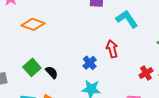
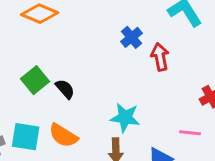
blue cross: (90, 63) -> (131, 37), moved

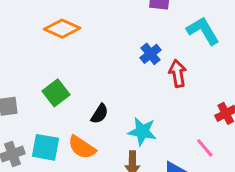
black semicircle: (65, 89) -> (100, 114), moved, turned 72
pink line: (190, 133) -> (205, 148), turned 42

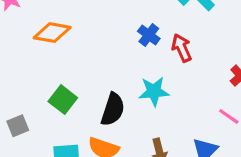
black semicircle: (100, 114) -> (113, 109), size x1.5
cyan star: (142, 131) -> (154, 91), moved

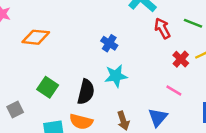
blue cross: (149, 35) -> (109, 43), moved
red arrow: (182, 48) -> (162, 28), moved

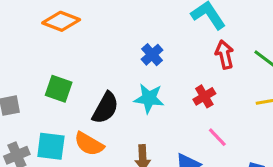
red cross: (181, 59) -> (204, 96), moved
green square: (48, 87) -> (59, 89), turned -30

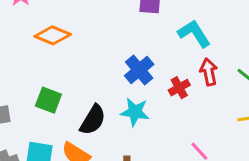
blue cross: (152, 55) -> (139, 70), size x1.4
red cross: (204, 96) -> (179, 88), moved

